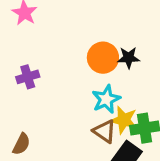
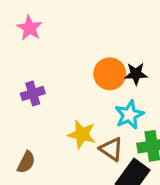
cyan star: (106, 99) -> (129, 115), moved
yellow star: (124, 120) -> (82, 134), moved

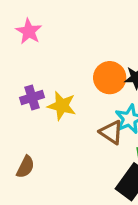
yellow star: (82, 134) -> (62, 106), moved
brown triangle: (111, 149) -> (111, 132), moved

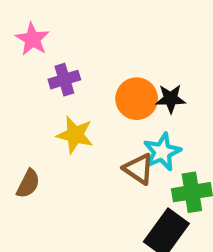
purple cross: (32, 97) -> (64, 80), moved
brown semicircle: (25, 167) -> (28, 184), moved

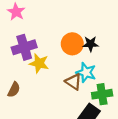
purple cross: (64, 80) -> (24, 47), moved, size x1.5
cyan star: (162, 152) -> (86, 72), turned -30

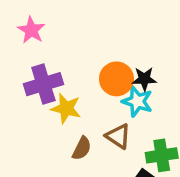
cyan star: (86, 72) -> (137, 101), moved
brown semicircle: (14, 90) -> (82, 148), moved

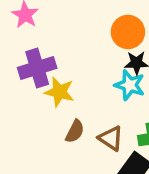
orange circle: (116, 79) -> (128, 32), moved
brown triangle: (118, 136) -> (111, 138), moved

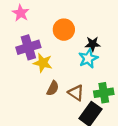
orange circle: (128, 32) -> (64, 30), moved
cyan star: (130, 85) -> (88, 58), turned 30

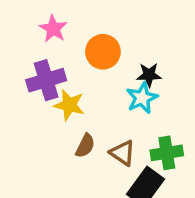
pink star: (21, 13) -> (53, 29), moved

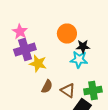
pink star: (53, 29) -> (20, 32), moved
orange circle: (103, 52) -> (67, 34), moved
cyan star: (142, 98) -> (79, 60), turned 30

